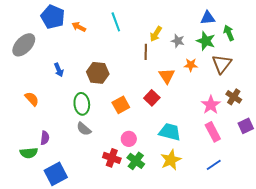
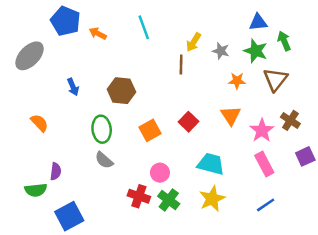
orange triangle: (167, 76) -> (231, 115), moved

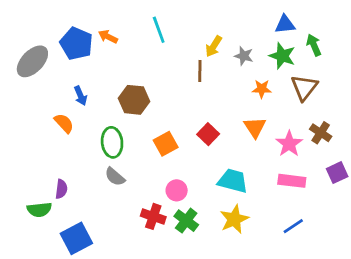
blue pentagon: (66, 21) -> (76, 44), moved
orange semicircle: (39, 123) -> (64, 123), moved
pink rectangle: (264, 164) -> (292, 181), turned -55

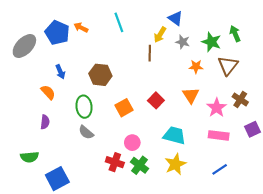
blue triangle: (285, 24) -> (175, 18), moved, turned 42
purple semicircle: (61, 189) -> (45, 122), moved

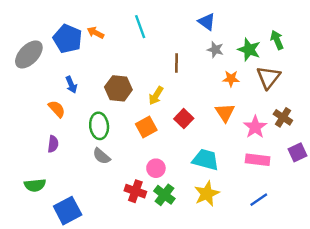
yellow arrow: (160, 35) -> (156, 96), moved

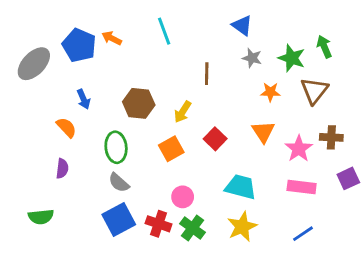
brown cross: (283, 117) -> (331, 137), turned -30
blue square: (68, 211) -> (119, 220), moved

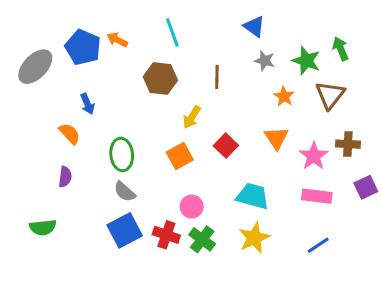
orange star: (270, 92) -> (284, 96), turned 30
brown hexagon: (139, 103) -> (160, 79), moved

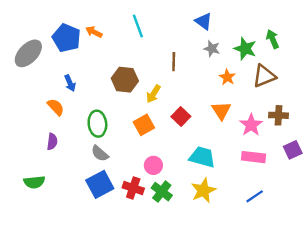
brown hexagon: (160, 79) -> (125, 80), moved
brown triangle: (330, 95) -> (264, 76), turned 30

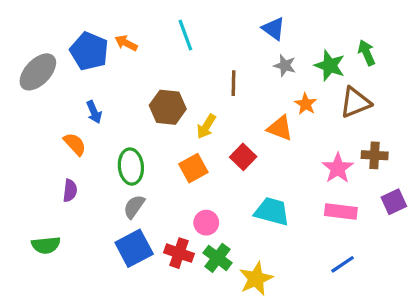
orange triangle: (221, 111) -> (280, 128), moved, turned -36
gray semicircle: (100, 153) -> (134, 207), turned 84
yellow star: (203, 190) -> (256, 279), moved

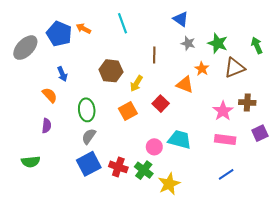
green arrow: (367, 53) -> (257, 45), moved
pink circle: (206, 223) -> (154, 147), moved

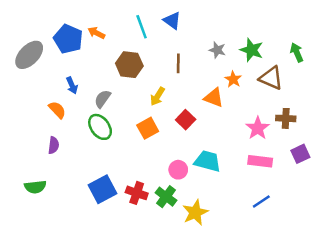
blue triangle: (181, 19) -> (172, 21), moved
brown triangle: (235, 68) -> (271, 78), turned 45
brown hexagon: (111, 71) -> (129, 65), moved
green ellipse: (87, 110) -> (100, 127), turned -30
gray semicircle: (89, 136) -> (102, 99), moved

